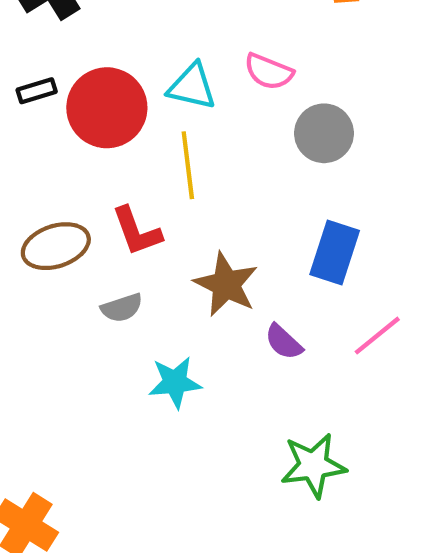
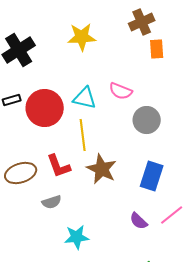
brown star: (226, 284) -> (102, 169), moved
purple semicircle: (284, 342) -> (139, 221), moved

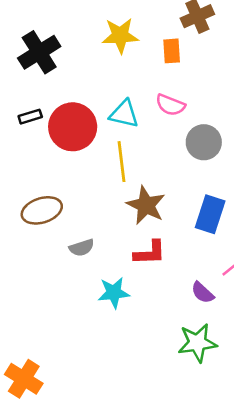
orange rectangle: (157, 49) -> (172, 51), moved
red L-shape: (59, 166) -> (150, 253), moved, turned -72
purple semicircle: (139, 221) -> (202, 293), moved

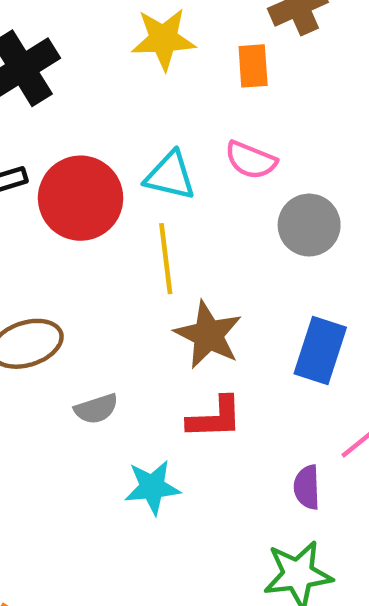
purple semicircle: (202, 293) -> (307, 487), turned 45

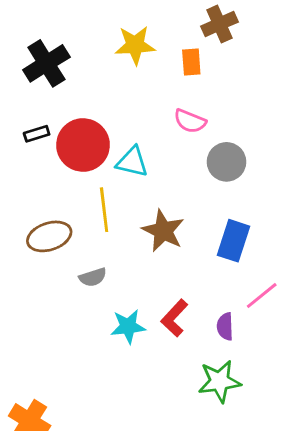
cyan triangle: (170, 176) -> (132, 162), moved
yellow line: (166, 259) -> (104, 210), moved
red L-shape: (215, 418) -> (174, 318), moved, turned 135

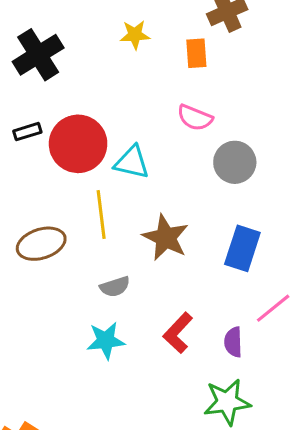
yellow star: (135, 45) -> (135, 35), size x0.7
gray semicircle: (93, 277) -> (115, 287), moved
cyan star: (128, 326) -> (106, 340), moved

